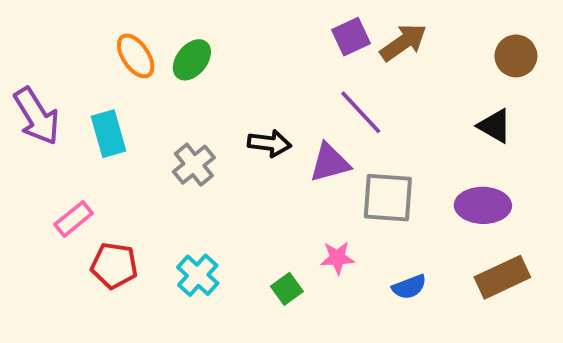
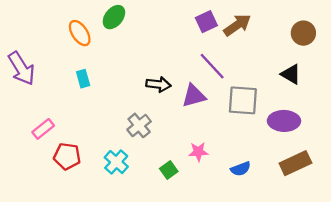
green ellipse: (192, 60) -> (114, 17), moved
cyan rectangle: (108, 134) -> (83, 79), moved, size x0.7
gray cross: (194, 165) -> (139, 125), moved
gray square: (388, 198) -> (243, 100), moved

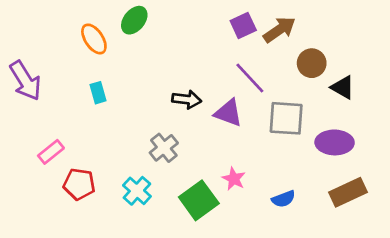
brown circle: (303, 33) -> (312, 63), moved
purple triangle: (194, 96) -> (228, 113), turned 35
pink star: (198, 152) -> (234, 179), turned 30
green square: (169, 170) -> (199, 200), size x1.8

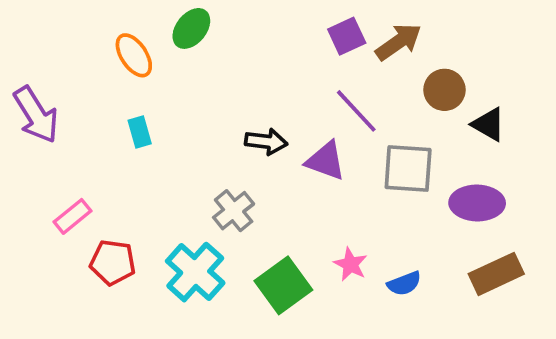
pink star: (234, 179) -> (351, 264), moved
cyan cross: (137, 191) -> (195, 272), size x1.4

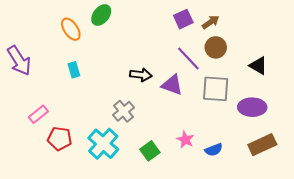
brown arrow: (398, 42) -> (211, 22), size x0.7
brown circle: (444, 90) -> (216, 47), moved
green square: (283, 285) -> (150, 151), size x0.7

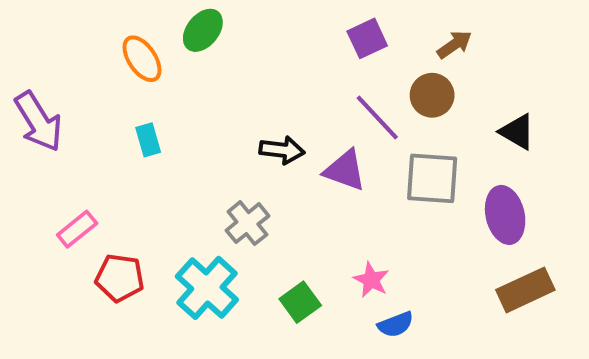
brown arrow: (211, 22) -> (454, 45), moved
purple ellipse: (252, 107) -> (505, 215), turned 76
blue semicircle: (214, 150) -> (396, 324), moved

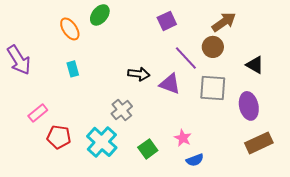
purple square: (367, 38) -> (167, 21), moved
brown arrow: (454, 45) -> (224, 22), size x1.4

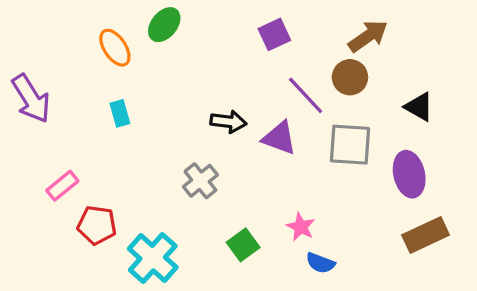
cyan cross: (102, 142) -> (153, 258), moved
blue semicircle: (195, 160) -> (320, 263), turned 42

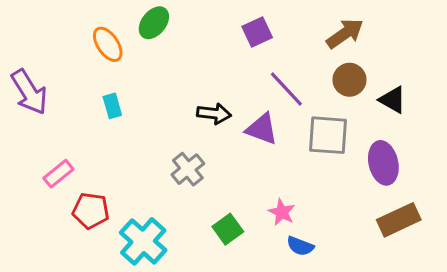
brown circle: (350, 77) -> (349, 80), moved

